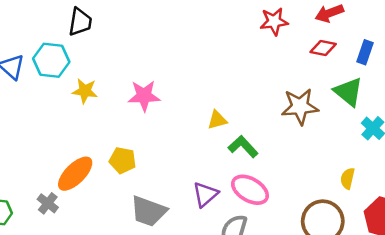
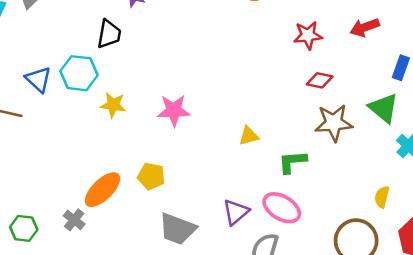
red diamond: (323, 48) -> (320, 80), moved
green L-shape: (243, 147) -> (292, 162), moved, turned -52

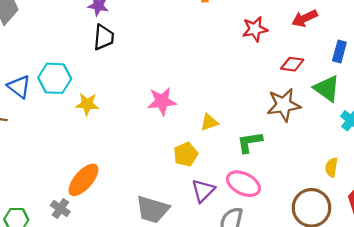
black trapezoid: (109, 34) -> (104, 37), moved
red diamond: (320, 80) -> (292, 64), moved
pink star: (174, 110) -> (162, 101), moved
yellow pentagon: (151, 176) -> (186, 154), moved, turned -30

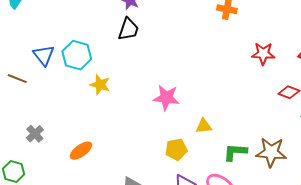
brown star: (284, 105) -> (271, 152), moved
orange ellipse: (83, 180) -> (81, 151), size x0.7
gray cross: (60, 209) -> (35, 134), moved

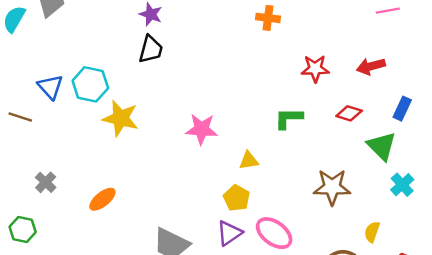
yellow star: (100, 85) -> (121, 118), size x1.4
yellow pentagon: (176, 149) -> (237, 198), moved, turned -30
green L-shape: (235, 152) -> (289, 118), moved

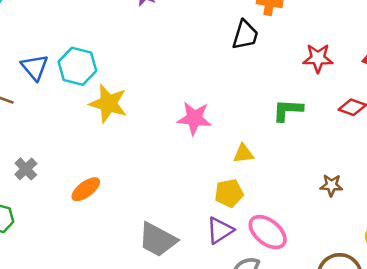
black trapezoid: (151, 49) -> (245, 35), moved
brown star: (332, 187) -> (331, 185), size x0.6
yellow pentagon: (237, 198) -> (229, 193), turned 30

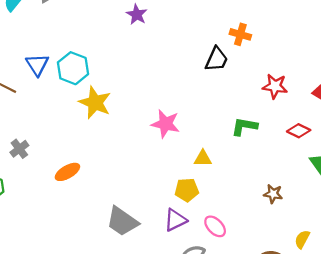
pink ellipse: (268, 232) -> (215, 226), size x0.7

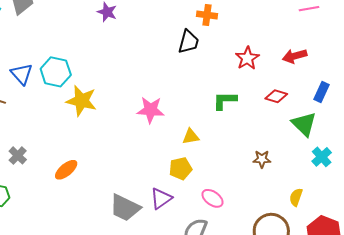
red star: (275, 86) -> (247, 58), turned -30
purple triangle: (175, 220) -> (161, 198), moved

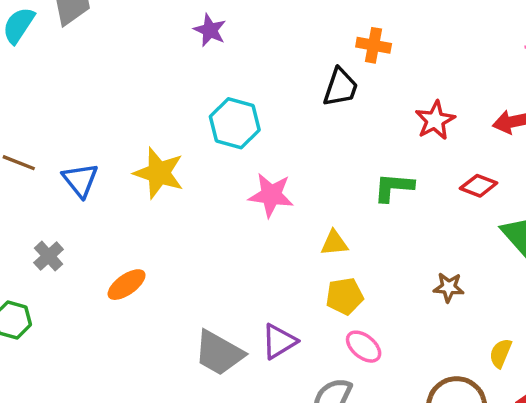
cyan hexagon: (56, 72) -> (235, 123), moved
blue triangle: (22, 74) -> (80, 180), moved
yellow pentagon: (180, 169) -> (345, 296), moved

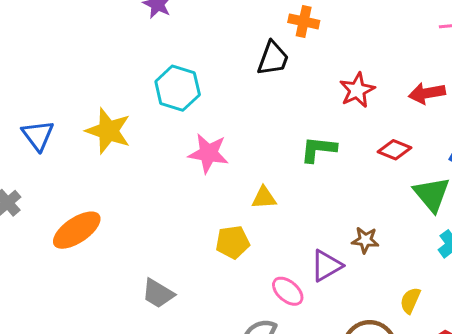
orange ellipse: (127, 285) -> (77, 230), size x1.4
yellow pentagon: (345, 296) -> (233, 242), moved
purple triangle: (279, 341) -> (326, 266), moved
gray trapezoid: (219, 353) -> (158, 294), size x0.7

